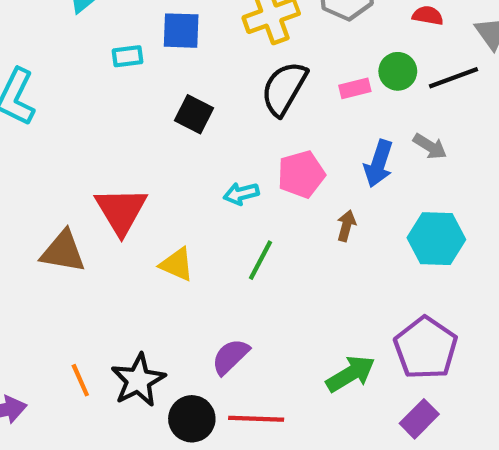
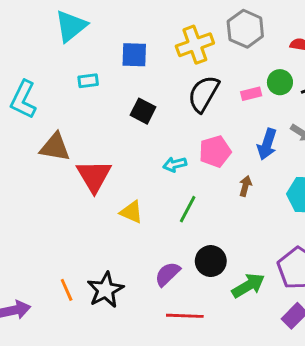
cyan rectangle: (127, 56) -> (88, 81), moved
brown triangle: (63, 251) -> (55, 147), moved
black circle: (192, 419) -> (211, 261), moved

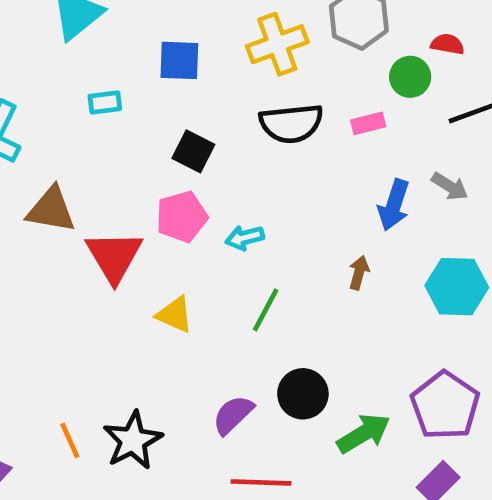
green circle: (280, 82) -> (410, 77), moved
black semicircle: (204, 94) -> (291, 123), turned -126
pink pentagon: (215, 151) -> (182, 217), moved

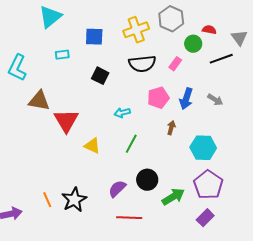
pink rectangle: (368, 123) -> (175, 64), turned -40
gray arrow: (450, 186) -> (215, 100), moved
pink pentagon: (182, 217) -> (158, 98), moved
cyan hexagon: (457, 287) -> (203, 148), moved

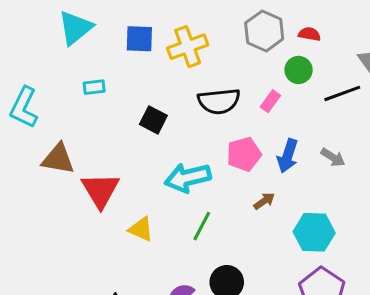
yellow cross: (136, 30) -> (188, 47), moved
red semicircle: (209, 30) -> (309, 34), moved
blue square: (94, 37) -> (139, 39), moved
cyan arrow: (122, 113) -> (188, 178), size x1.8
brown arrow: (171, 128) -> (264, 201), turned 40

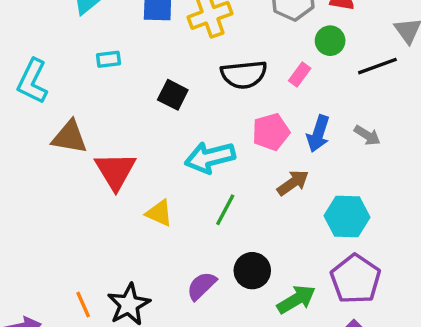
brown arrow: (264, 201) -> (293, 183), size x1.4

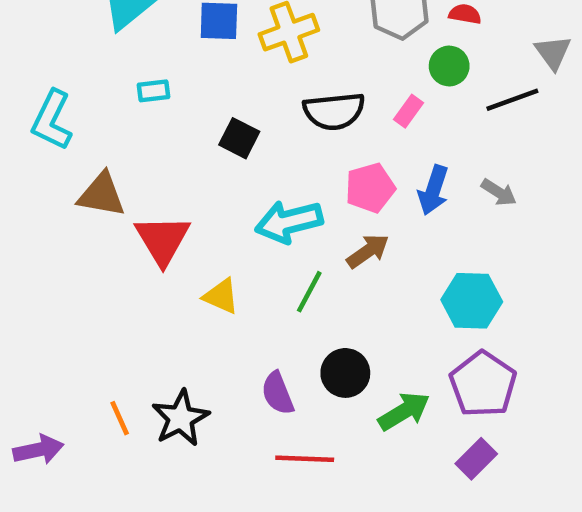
brown arrow: (293, 183) -> (368, 251), moved
purple semicircle: (202, 286) -> (278, 393), turned -68

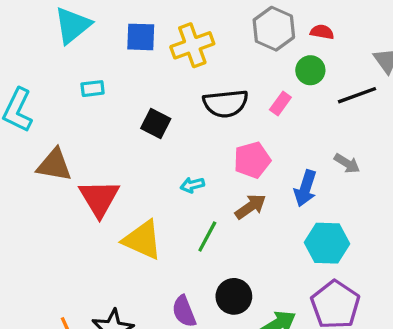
blue arrow: (433, 190) -> (305, 188), moved
cyan arrow: (289, 222) -> (192, 185), size x0.5
yellow triangle: (221, 296) -> (142, 240), size x1.5

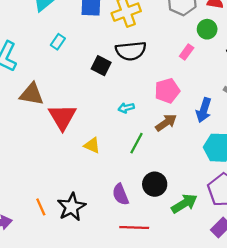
cyan rectangle: (93, 89) -> (58, 42), turned -49
black semicircle: (226, 103) -> (131, 51), moved
yellow triangle: (142, 240) -> (92, 145), size x0.6

